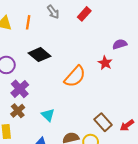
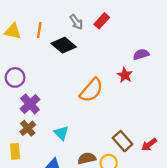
gray arrow: (53, 12) -> (76, 22), moved
black diamond: (40, 55) -> (64, 45), moved

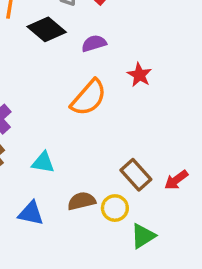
purple semicircle: (141, 54) -> (94, 43), moved
cyan triangle: (61, 133) -> (43, 162), turned -35

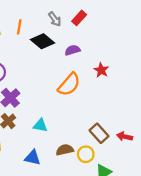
red arrow: (176, 180) -> (125, 137), turned 48

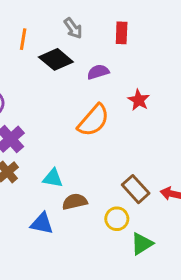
red rectangle: (79, 18) -> (122, 33), moved, turned -40
brown semicircle: (65, 150) -> (75, 202), moved

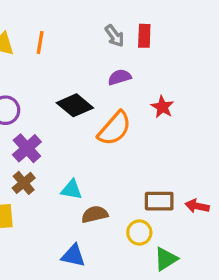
gray arrow: (73, 28) -> (115, 36), moved
black diamond: (56, 59) -> (75, 105), moved
brown rectangle: (136, 189) -> (159, 201), turned -48
blue triangle: (42, 223) -> (73, 256), moved

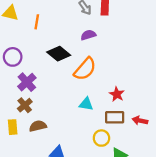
orange line: (40, 42) -> (37, 22), moved
red star: (162, 107) -> (117, 94), moved
cyan triangle: (72, 190) -> (86, 104), moved
brown semicircle: (95, 214) -> (38, 126), moved

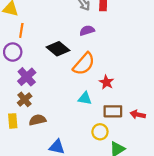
orange line: (37, 22) -> (21, 30), moved
red star: (117, 94) -> (106, 82), moved

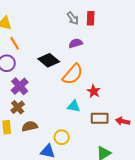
orange line: (21, 30) -> (15, 43), turned -40
yellow circle: (100, 132) -> (62, 137), moved

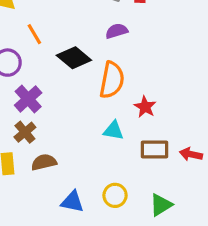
orange line: (15, 43) -> (34, 34), moved
orange semicircle: (73, 74) -> (112, 80), turned -30
yellow circle: (62, 137) -> (115, 195), moved

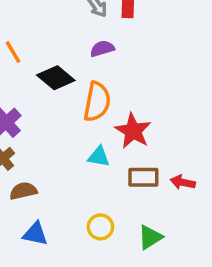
red star: (145, 107) -> (133, 131), size x1.5
blue triangle: (72, 202) -> (35, 234), moved

